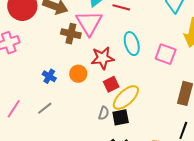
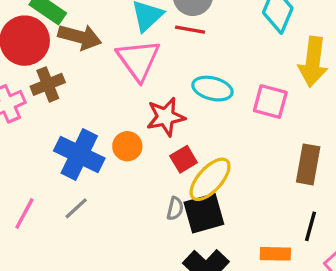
brown cross: (71, 34) -> (48, 84), moved, turned -30
cyan ellipse: (132, 44) -> (212, 89), turned -55
blue cross: (49, 76) -> (79, 154), size x2.0
black square: (121, 117) -> (204, 213), size x1.4

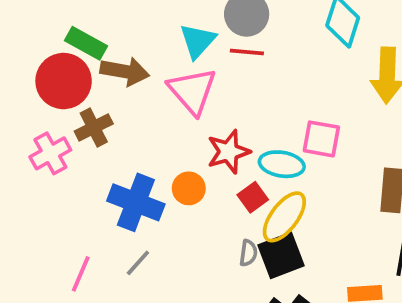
cyan ellipse: (212, 89) -> (282, 164), moved
pink square: (270, 101) -> (321, 139), moved

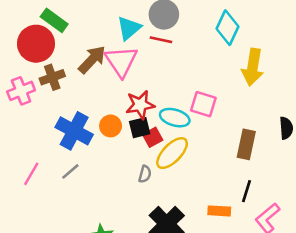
brown arrow: (125, 71) -> (92, 60), moved, turned -64
black square: (281, 255) -> (140, 128), moved, size x0.7

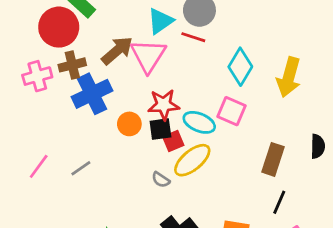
cyan diamond: (227, 28) -> (240, 67), moved
blue cross: (74, 131) -> (92, 94), moved, turned 30
gray semicircle: (145, 174) -> (161, 180), turned 102
black line: (246, 191) -> (279, 202), moved

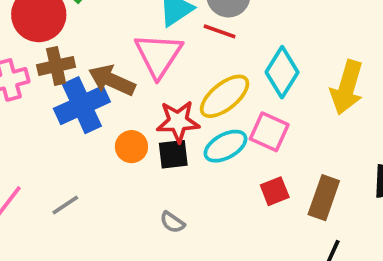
brown arrow: (117, 51) -> (112, 80), moved, turned -116
cyan ellipse: (199, 122) -> (225, 146), turned -52
red square: (173, 141) -> (275, 191), moved
yellow ellipse: (192, 160) -> (225, 96), moved

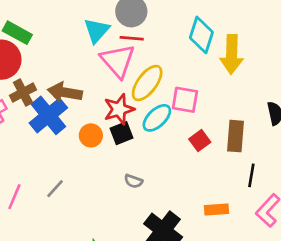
pink triangle: (158, 55) -> (118, 61), moved
cyan diamond: (282, 72) -> (201, 35), moved

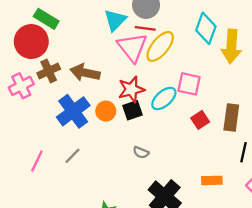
yellow ellipse: (147, 83) -> (160, 46), moved
blue cross: (48, 115) -> (73, 111), moved

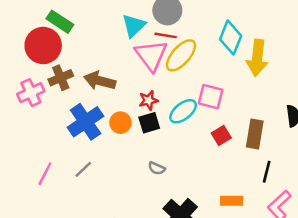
red star: (131, 89) -> (149, 100), size x0.7

